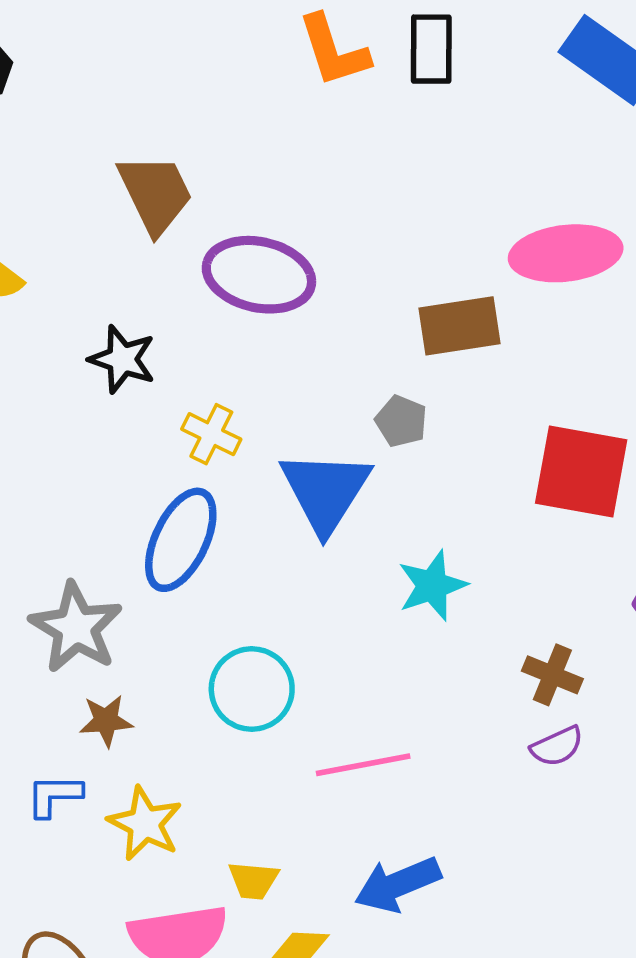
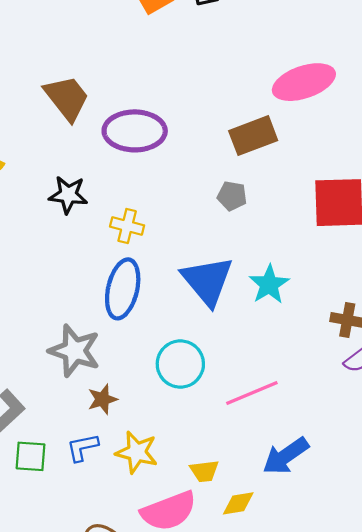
blue triangle: (325, 491) -> (207, 281), moved

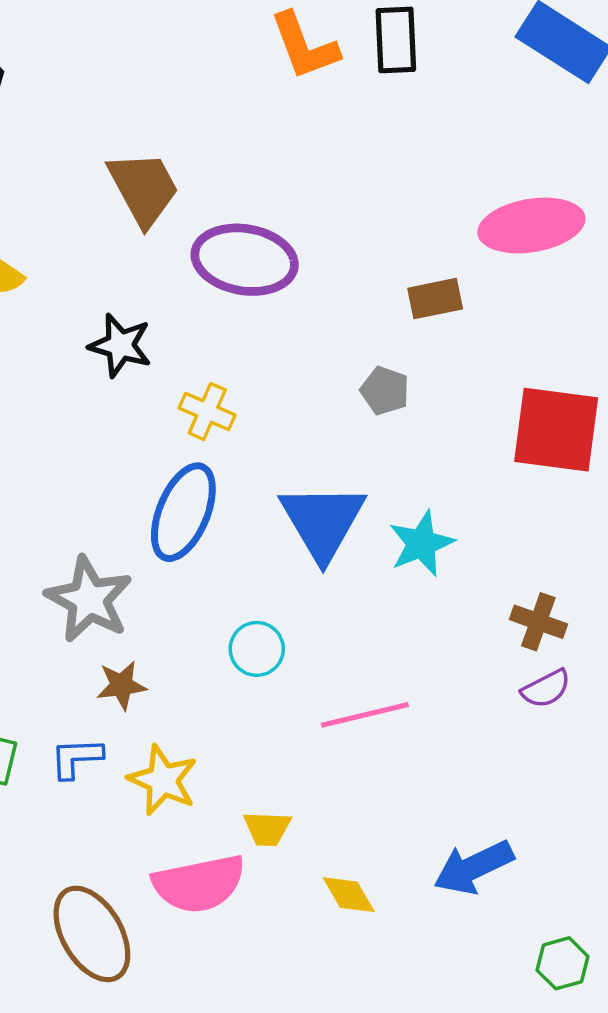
brown rectangle: (253, 136) -> (435, 299), size x0.7
cyan circle: (180, 364) -> (257, 649), size x0.7
blue arrow: (286, 456) -> (474, 867), moved
yellow diamond: (238, 503) -> (349, 895), moved, turned 60

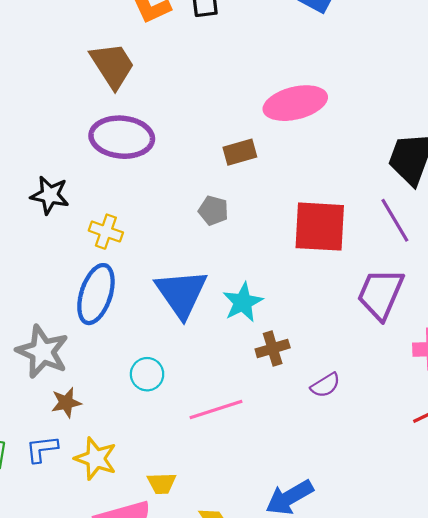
brown trapezoid: (144, 188) -> (112, 65), moved
brown cross: (538, 622) -> (273, 348), moved, turned -32

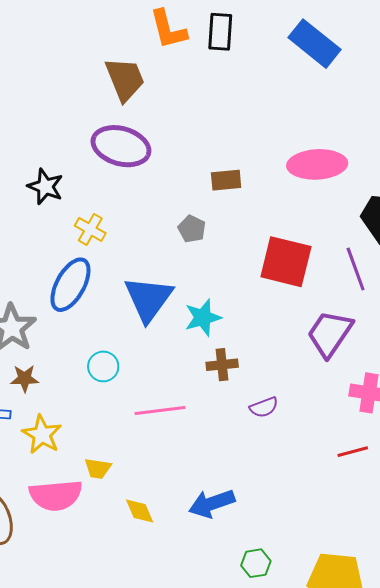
pink ellipse: (295, 103) -> (317, 164), moved

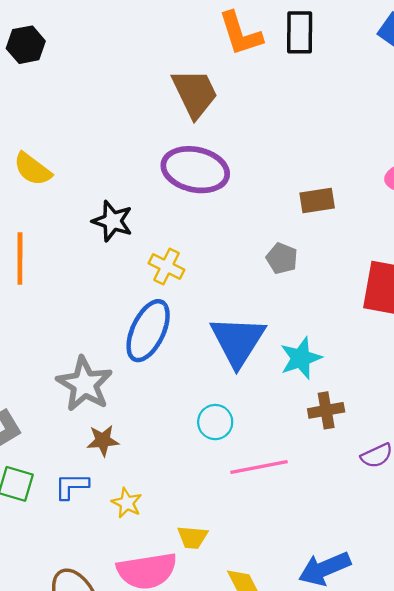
cyan circle: (103, 366) -> (215, 422), moved
yellow star: (42, 435) -> (127, 503), size x0.7

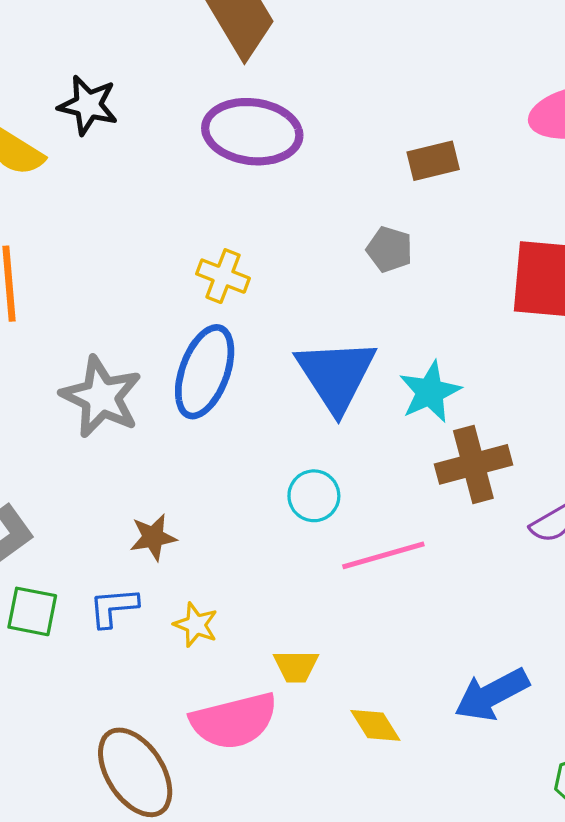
black star: (112, 221) -> (88, 105), moved
gray star: (85, 384) -> (101, 397), moved
brown cross: (326, 410) -> (473, 464), size x1.4

